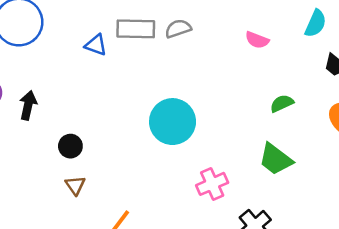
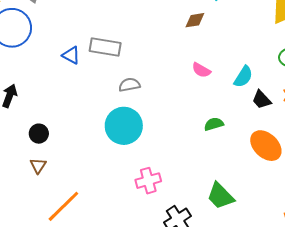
cyan semicircle: (316, 23) -> (243, 77), moved
gray semicircle: (178, 29) -> (129, 85), moved
green trapezoid: (276, 159) -> (220, 196), moved

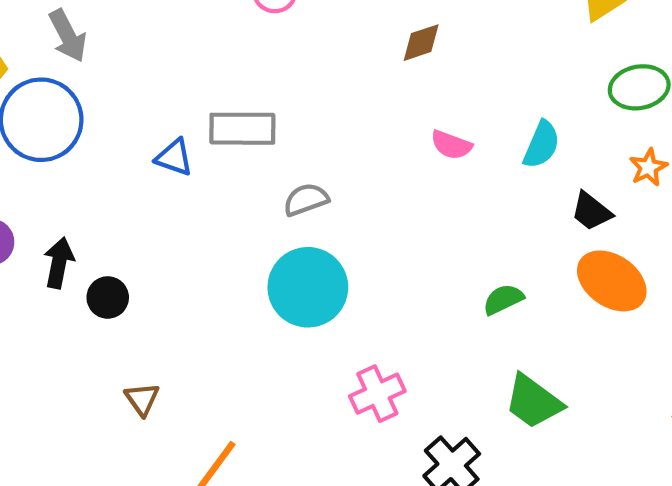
black trapezoid: (262, 100) -> (591, 211), moved
green semicircle: (214, 124) -> (503, 299), moved
black circle: (39, 134) -> (108, 297), moved

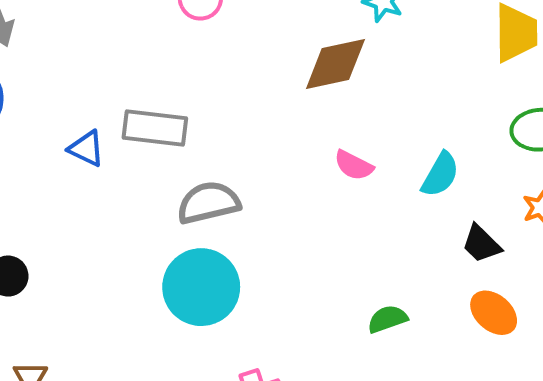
brown diamond: (421, 43) -> (335, 64), size x1.6
gray semicircle: (306, 200) -> (208, 203), size x1.4
orange ellipse: (612, 281) -> (494, 313), size x0.7

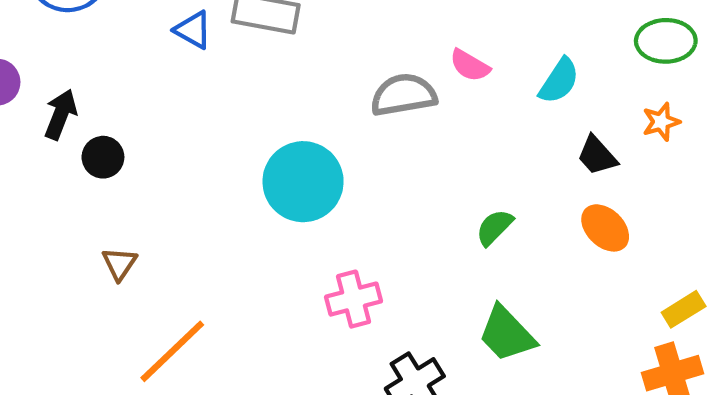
gray semicircle: (208, 203) -> (404, 95), moved
green semicircle: (387, 319) -> (494, 227), turned -30

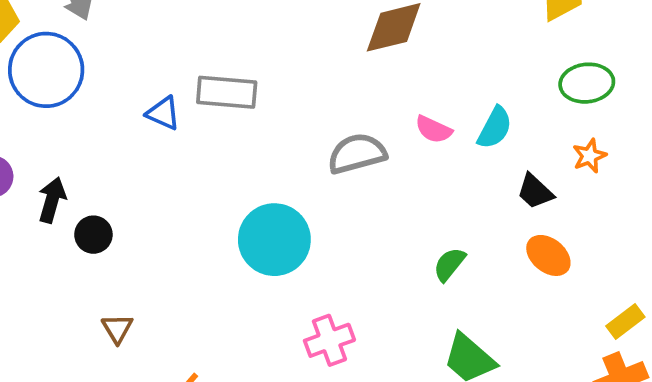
pink semicircle: (470, 65) -> (433, 129), moved

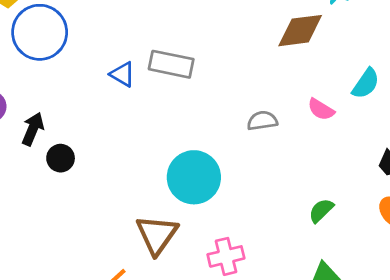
cyan semicircle: (495, 128) -> (366, 84), moved
gray semicircle: (357, 154) -> (262, 121), size x0.7
brown triangle: (117, 328) -> (157, 235), moved, size x1.8

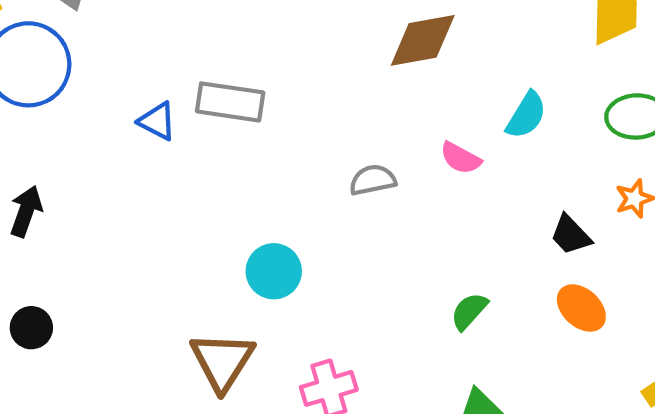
black circle: (61, 158) -> (31, 328), moved
cyan circle: (194, 177) -> (274, 271), size x0.7

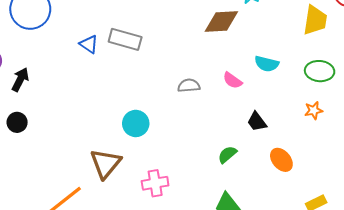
cyan semicircle: (526, 115) -> (267, 64), turned 65
black trapezoid: (571, 235) -> (257, 122), moved
black circle: (31, 328) -> (17, 122), moved

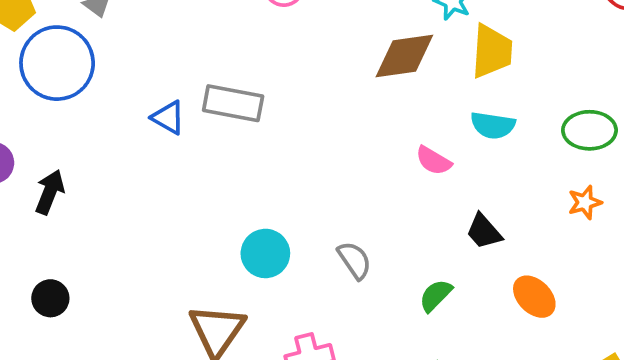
yellow trapezoid: (315, 20) -> (492, 51), moved
gray semicircle: (189, 86) -> (354, 260), moved, turned 65
black circle: (17, 122) -> (50, 298), moved

